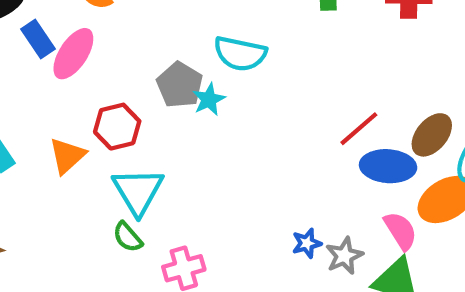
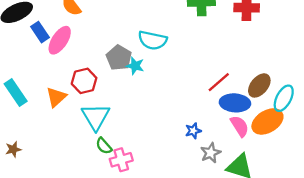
cyan star: (209, 99) -> (135, 66), turned -30
pink semicircle: (401, 231) -> (240, 126), moved
green semicircle: (128, 237) -> (104, 146), moved
blue star: (307, 243) -> (193, 131), moved

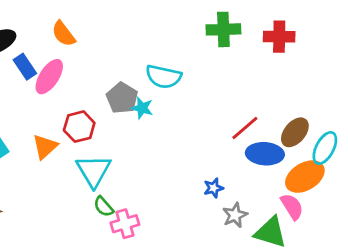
pink semicircle: (240, 126) -> (292, 207), moved

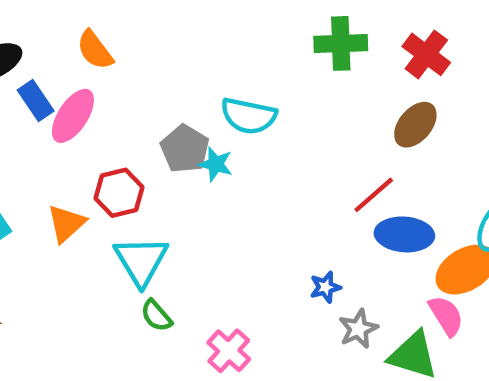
red cross: (279, 37) -> (426, 54), turned 36
brown ellipse: (295, 132) -> (415, 125), moved
pink cross: (125, 224) -> (229, 351), moved, turned -32

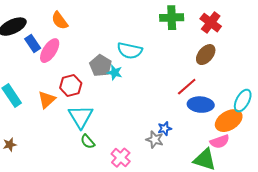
pink semicircle: (446, 316) -> (220, 142), turned 102
gray star: (358, 329) -> (155, 140), moved, turned -30

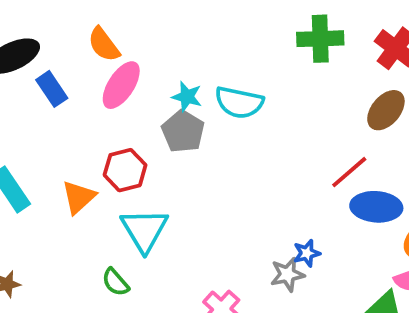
pink ellipse: (50, 51) -> (121, 85), moved
cyan star: (115, 73) -> (187, 97), moved
gray star: (155, 140) -> (287, 274), turned -30
green semicircle: (88, 142) -> (115, 282), moved

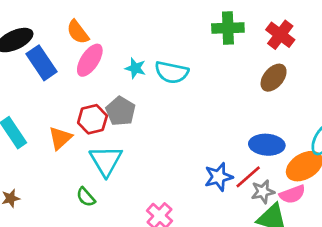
blue rectangle: (52, 89) -> (42, 63), size x1.4
gray pentagon: (183, 131) -> (121, 111), moved
red line: (349, 172) -> (248, 177), moved
blue star: (307, 253) -> (219, 177), size x1.5
gray star: (287, 274) -> (263, 192), moved

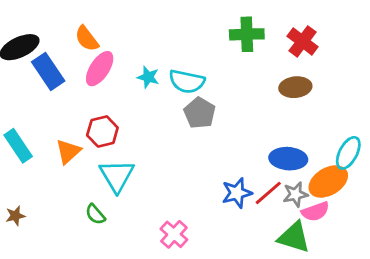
brown ellipse: (274, 78) -> (295, 87), turned 44
gray pentagon: (121, 111) -> (200, 113), moved
gray star: (263, 192) -> (295, 194), moved

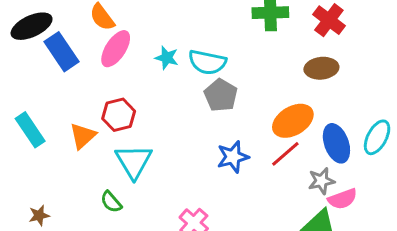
blue ellipse: (288, 159) -> (336, 143), moved, turned 66
orange ellipse: (328, 181) -> (293, 121), moved
blue star: (237, 193) -> (233, 157), moved
red line: (268, 193) -> (285, 154), moved
brown star: (15, 216) -> (39, 215), moved

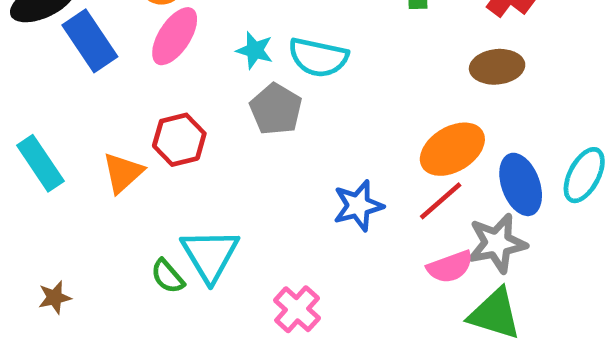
gray pentagon: (221, 95) -> (276, 109), moved
cyan triangle: (134, 161) -> (210, 255), moved
gray star: (321, 181) -> (497, 243), size x1.4
pink semicircle: (342, 199) -> (450, 267), moved

